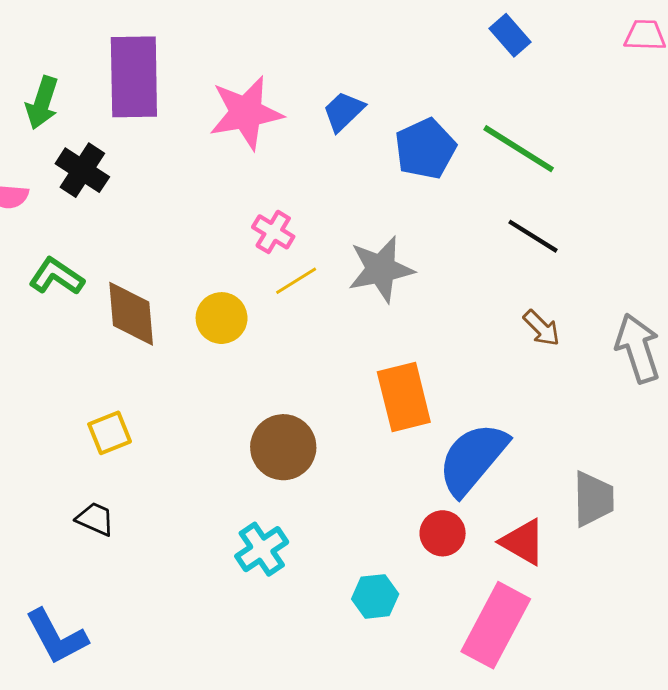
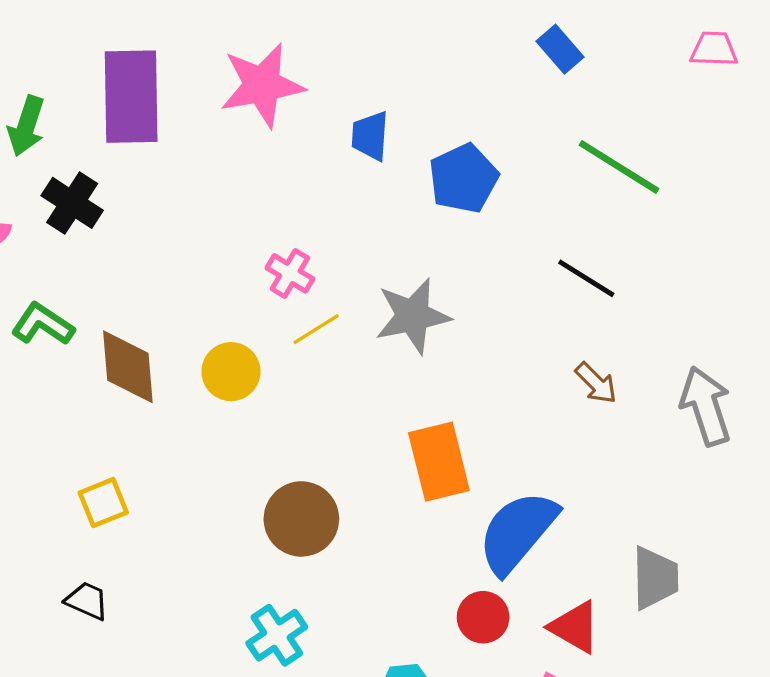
blue trapezoid: (344, 111) -> (370, 136), turned -42
pink star: (246, 113) -> (262, 85), moved
green line: (519, 149) -> (619, 167), moved

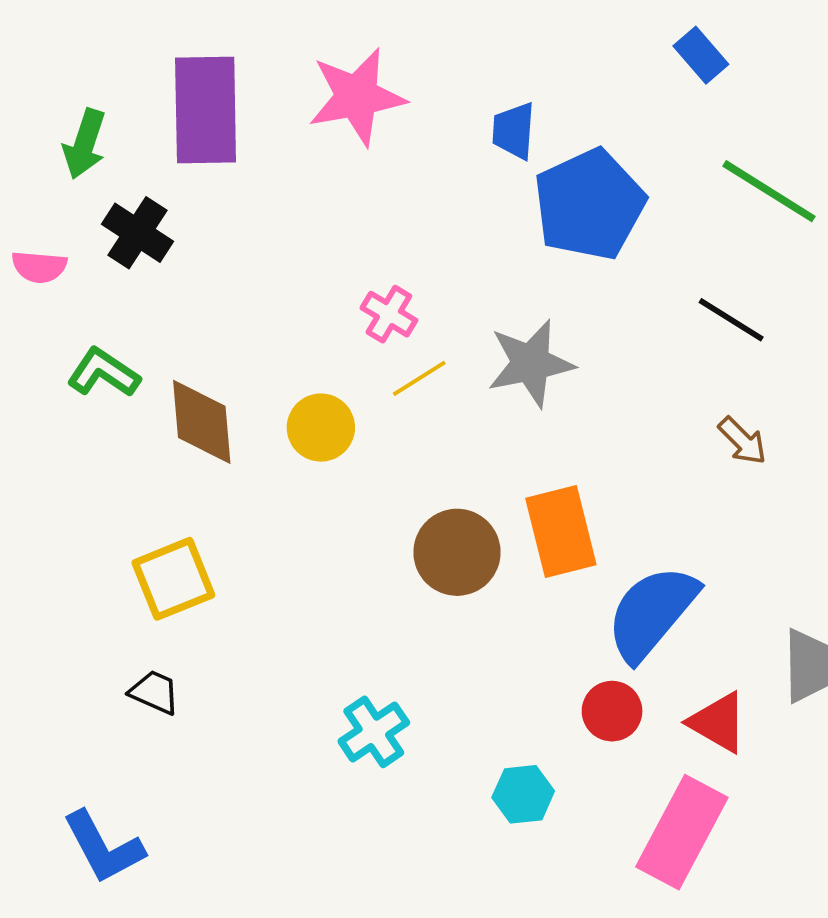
blue trapezoid: (370, 136) -> (514, 131), moved
blue pentagon: (463, 178) -> (589, 204), size x1.4
yellow square: (103, 503) -> (173, 579), size x1.4
brown circle: (301, 519) -> (457, 552), moved

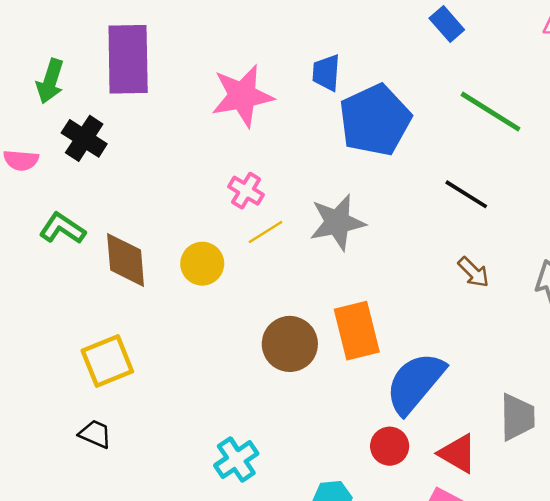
pink star: (357, 97) -> (242, 96), moved

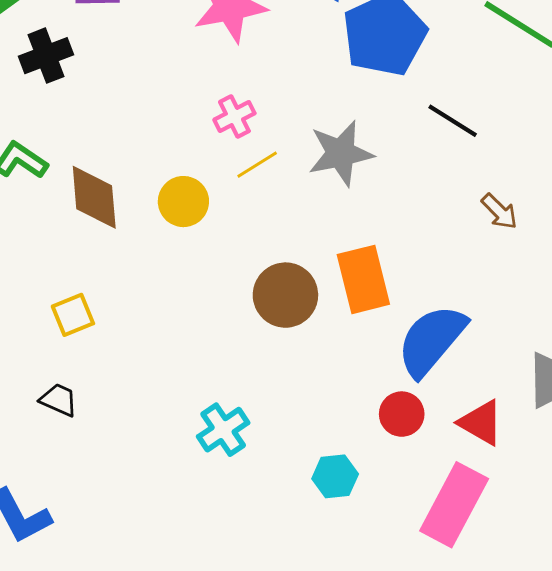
black cross: (84, 138) -> (46, 56), turned 36
pink cross: (246, 191) -> (234, 116), turned 32
black line: (466, 194) -> (453, 121), moved
yellow square: (107, 361) -> (73, 315), size x0.7

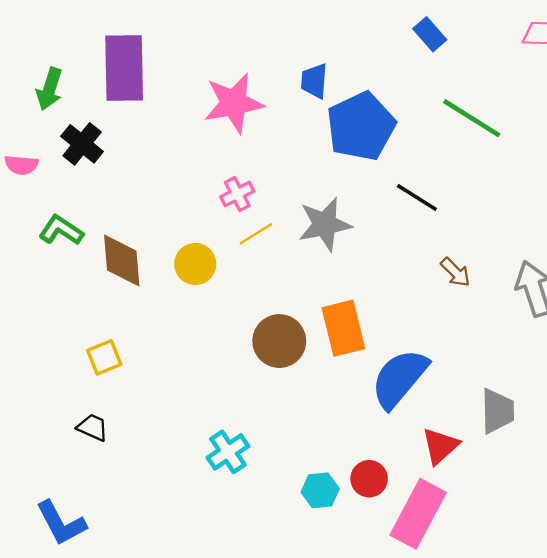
black cross: (46, 56) -> (82, 144), turned -30
red circle: (402, 414) -> (369, 479), moved
red triangle: (481, 423) -> (440, 446), turned 48

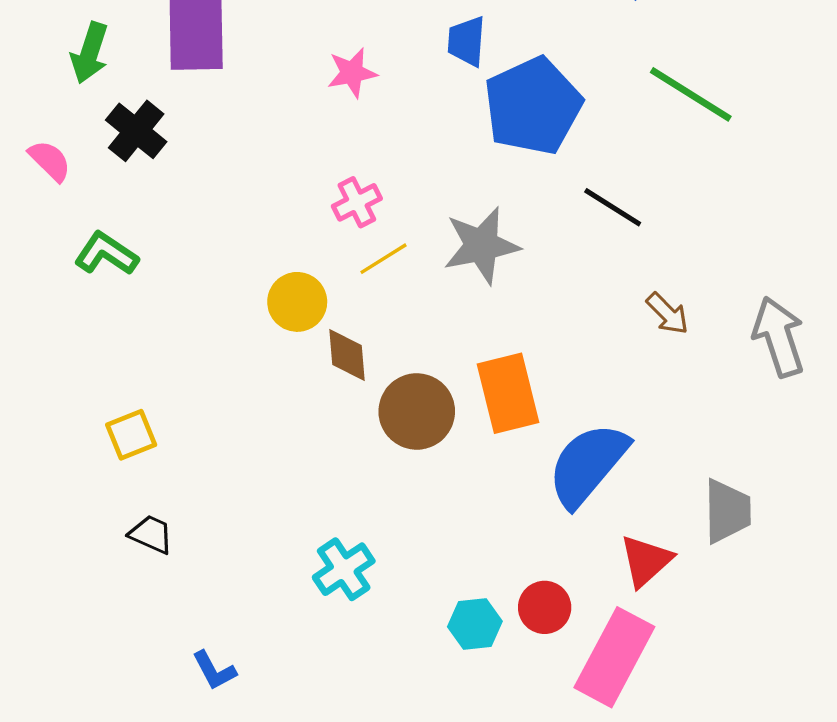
pink star: (234, 103) -> (352, 73), size x0.6
pink semicircle: (21, 165) -> (50, 161), turned -140
brown diamond: (122, 261) -> (347, 355), moved, size x0.7
yellow square: (104, 357) -> (131, 435), moved
blue L-shape: (61, 523) -> (214, 670), moved, size x0.6

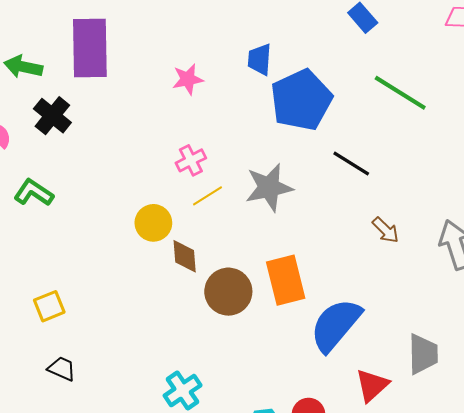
green arrow: (90, 53) -> (23, 67), turned 84

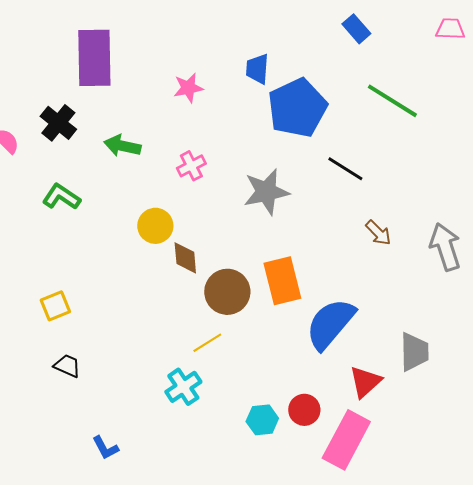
green arrow: (23, 67) -> (122, 146), moved
green L-shape: (34, 193) -> (61, 197), moved
yellow line: (208, 196) -> (207, 343), moved

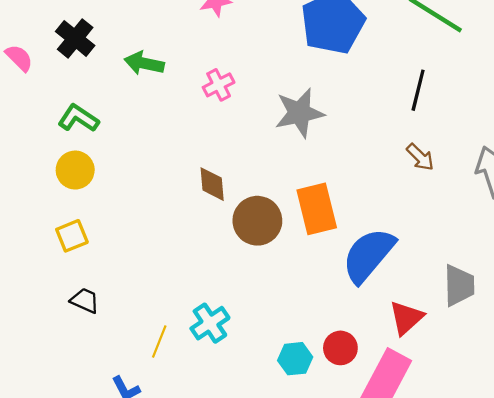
black line: (345, 169) -> (418, 90), moved, turned 72
yellow circle: (155, 226) -> (75, 170), moved
yellow line: (207, 343) -> (159, 341), moved, turned -36

